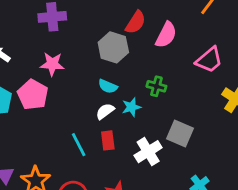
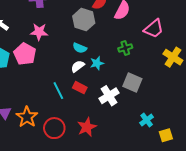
green cross: (156, 86) -> (125, 48), moved, turned -32
red rectangle: (108, 140) -> (80, 88), turned -56

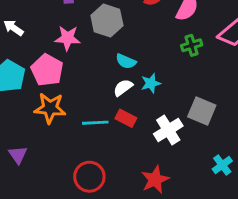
gray hexagon: (84, 20) -> (107, 20), moved
green cross: (125, 48) -> (192, 45), moved
cyan line: (58, 91) -> (95, 123), turned -66
orange star: (27, 117) -> (50, 108), moved, turned -30
red star: (87, 127) -> (155, 180), moved

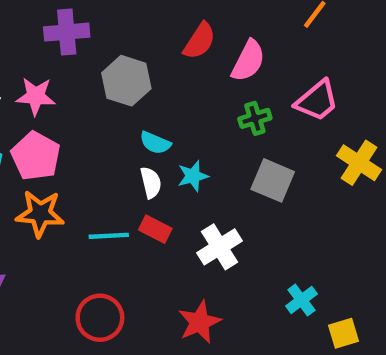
pink star: (67, 38) -> (36, 96), moved
white semicircle: (123, 88) -> (151, 183), turned 114
gray square: (202, 111) -> (273, 180), moved

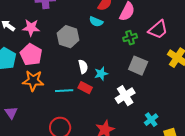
gray hexagon: (126, 81) -> (68, 37), moved
cyan semicircle: (155, 143) -> (96, 22), moved
cyan star: (193, 176) -> (101, 74), moved
white cross: (219, 247) -> (125, 96), moved

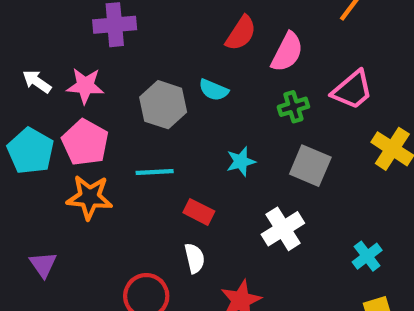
cyan semicircle: (96, 22) -> (214, 90), moved
white semicircle: (83, 67) -> (195, 258), moved
cyan star: (101, 74) -> (241, 161), moved
cyan line: (64, 91) -> (155, 172), moved
cyan cross: (151, 120) -> (367, 256), moved

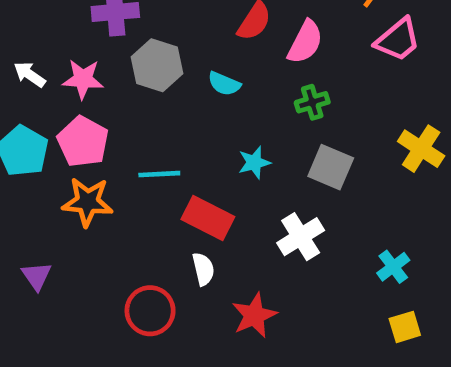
pink trapezoid: (352, 90) -> (398, 40), moved
gray hexagon: (163, 105) -> (157, 65), moved
red rectangle: (199, 212) -> (208, 218), size x1.5

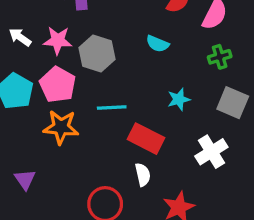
gray hexagon: (157, 65) -> (97, 54), moved

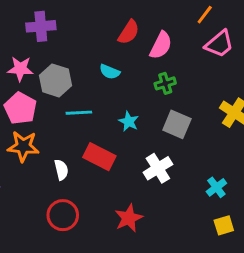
cyan star: (179, 99) -> (129, 121), turned -30
cyan line: (112, 108) -> (79, 113), moved
white semicircle: (143, 175) -> (61, 170), moved

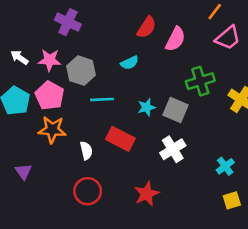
purple cross: (41, 26) -> (68, 22), turned 30
cyan semicircle: (110, 72) -> (130, 63), turned -48
green cross: (165, 83) -> (200, 81), moved, size x1.5
cyan star: (129, 121) -> (147, 107), turned 30
gray square: (177, 124) -> (175, 110), moved

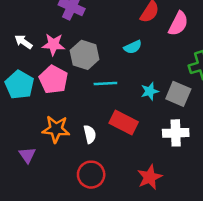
orange star: (52, 130) -> (56, 129), moved
white cross: (173, 149) -> (176, 133), turned 30

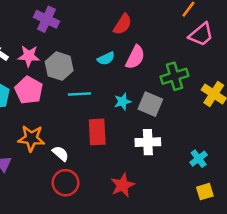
pink semicircle: (178, 24) -> (135, 57), moved
red rectangle: (124, 123) -> (97, 132), turned 60
white semicircle: (90, 134) -> (60, 154), moved, turned -36

